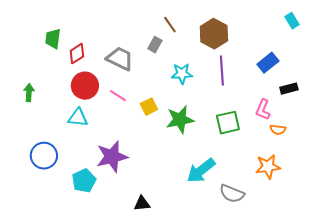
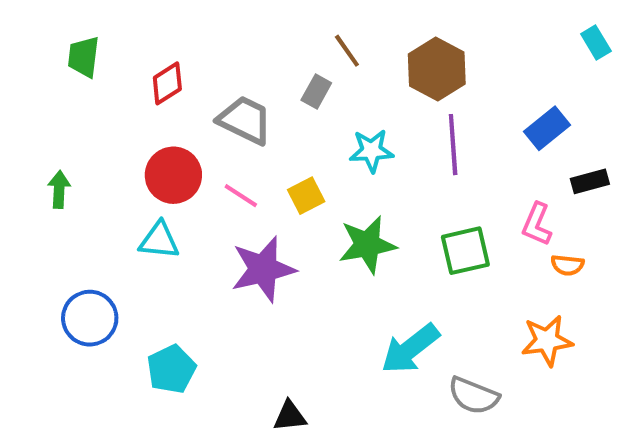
green trapezoid: (53, 39) -> (84, 57), moved
red diamond: (77, 54) -> (167, 83), moved
yellow square: (149, 107) -> (306, 196), moved
purple star: (112, 157) -> (263, 269), moved

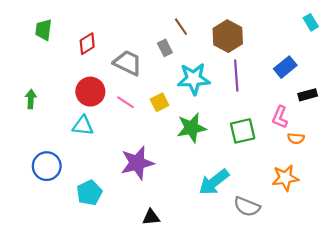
gray rectangle: (316, 92) -> (165, 48), turned -56
cyan star: (371, 151) -> (194, 79), size x1.4
purple star: (263, 269) -> (137, 163), moved

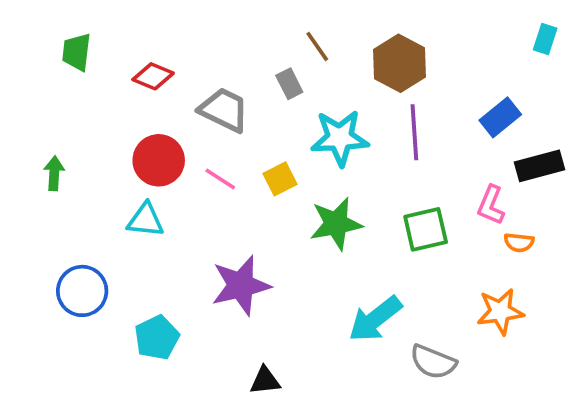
cyan rectangle: (311, 22) -> (545, 39), turned 49
red diamond: (87, 44) -> (153, 76), turned 55
black rectangle: (308, 95) -> (539, 166), size x1.4

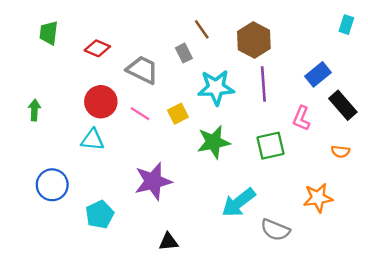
black rectangle: (539, 166) -> (343, 105), turned 64
pink L-shape: (491, 205) -> (301, 118), moved
orange semicircle: (519, 242) -> (341, 152), moved

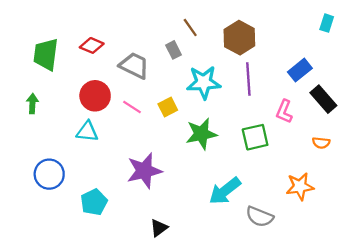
green trapezoid: (49, 33) -> (46, 54), moved, size x1.4
black triangle: (168, 242) -> (159, 228), turned -30

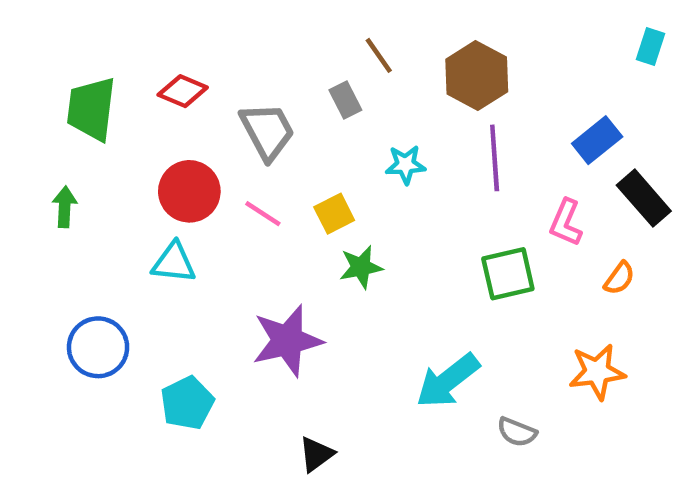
gray trapezoid: (134, 66) -> (267, 131), turned 36
cyan star: (204, 82) -> (405, 165), size x0.6
green star: (201, 134) -> (361, 267), moved, size x0.7
orange semicircle: (321, 143) -> (619, 278), moved, turned -60
gray semicircle: (260, 217) -> (517, 432), size x0.7

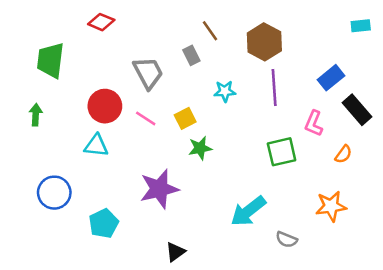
cyan rectangle: (651, 47) -> (361, 26), turned 66
red diamond: (183, 91) -> (101, 22), moved

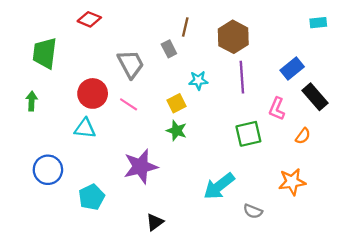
brown line: (210, 31) -> (185, 27), turned 48
yellow square: (185, 118) -> (177, 103), moved
green star: (200, 148) -> (177, 131), turned 30

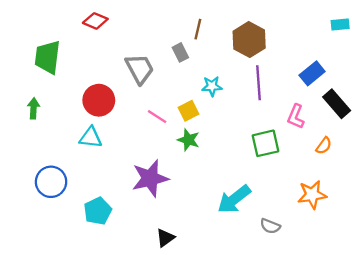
pink line: (129, 104) -> (157, 117), moved

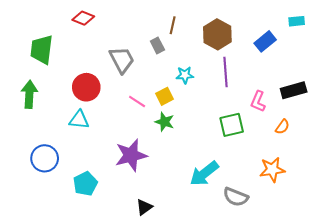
blue rectangle: (312, 73) -> (265, 41), moved
black rectangle: (337, 104) -> (294, 90), turned -65
green arrow: (34, 108) -> (29, 94), size x1.5
gray semicircle: (270, 226) -> (236, 197), size x1.4

